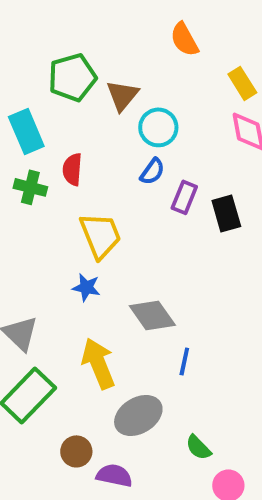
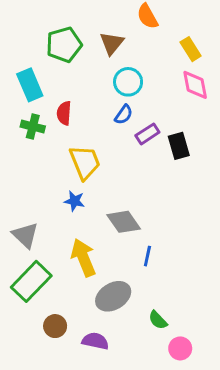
brown triangle: (122, 95) -> (112, 43), moved
purple rectangle: (184, 197) -> (147, 134), turned 35
brown circle: (76, 451) -> (55, 326), moved

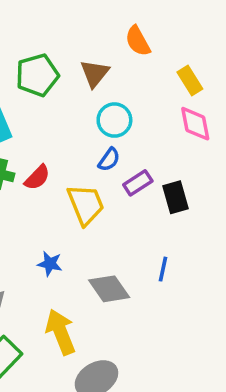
red semicircle: (64, 113) -> (37, 178), moved, turned -140
yellow trapezoid: (85, 162) -> (86, 204), moved
blue line: (147, 256) -> (163, 269), moved

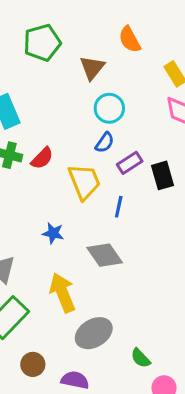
green pentagon: (37, 75) -> (42, 43), moved
blue line: (163, 269) -> (119, 207), moved

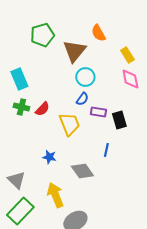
brown triangle: (92, 68) -> (74, 51), size x1.4
purple rectangle: (130, 163) -> (98, 112), turned 42
blue line: (119, 207) -> (106, 150), moved

